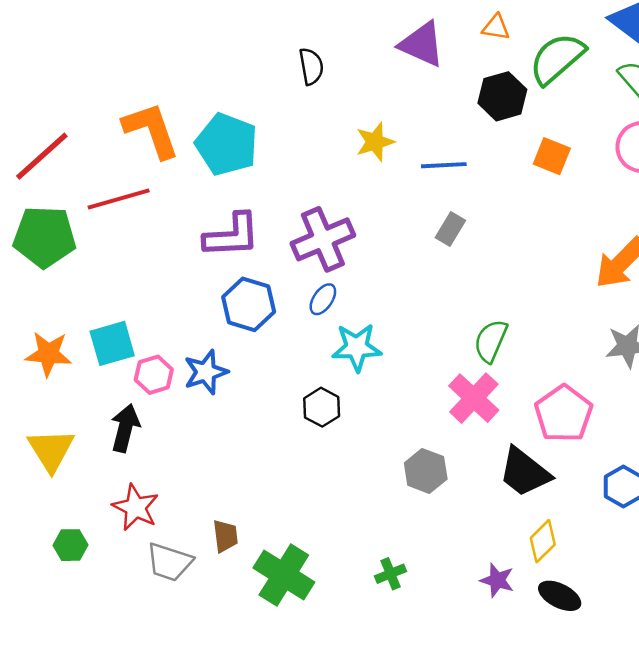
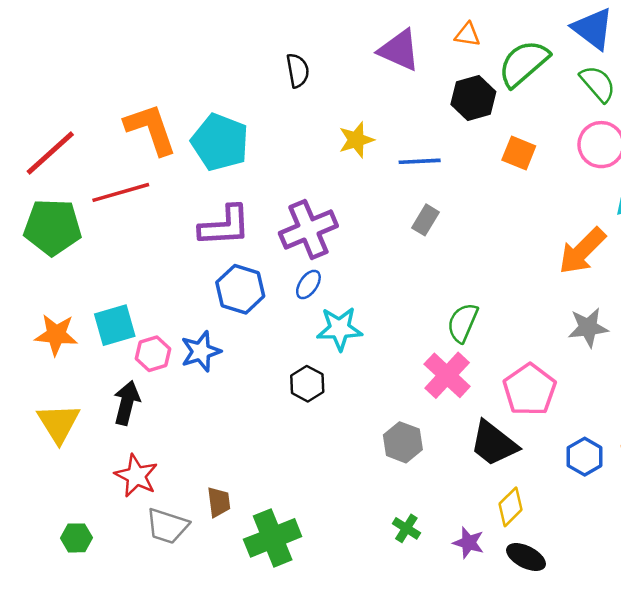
green hexagon: (71, 545) -> (77, 538), moved
green cross: (391, 574) -> (406, 528), moved, turned -36
green cross: (284, 575) -> (273, 538), turned 36

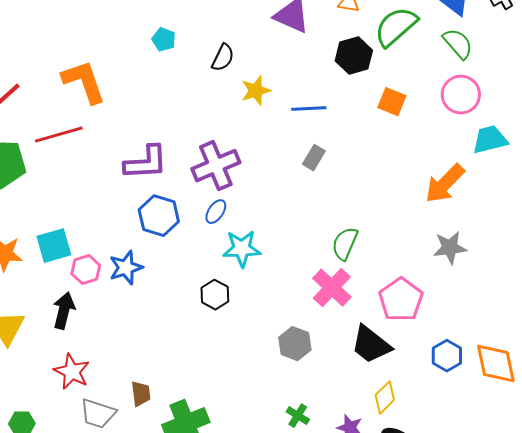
black semicircle: (298, 70) -> (223, 58), moved, turned 36
cyan pentagon: (220, 142) -> (164, 40), moved, size x0.5

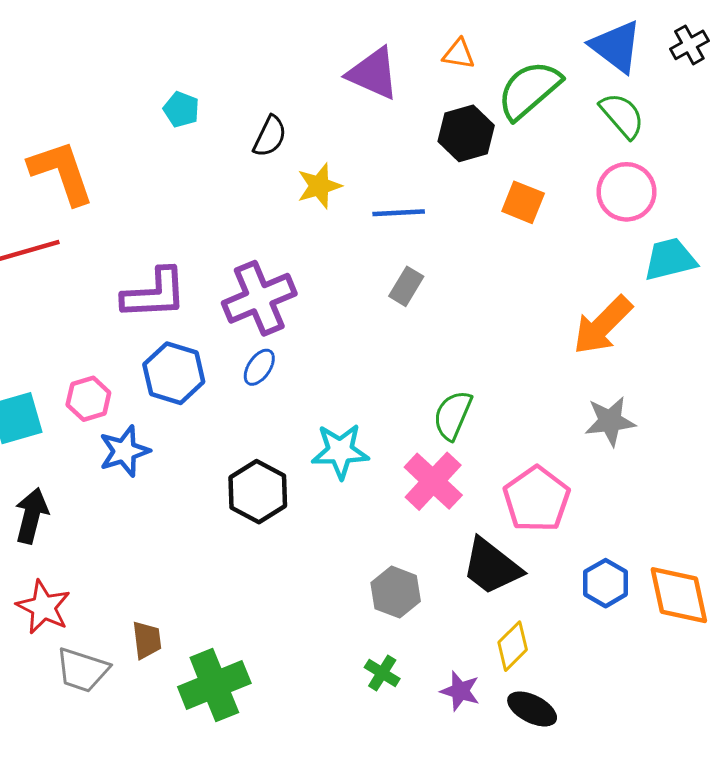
cyan star: (242, 249) -> (340, 451), moved
pink hexagon: (86, 270) -> (88, 399), moved
black hexagon: (215, 295) -> (258, 492), size x1.4
gray hexagon: (295, 344) -> (396, 592), moved

